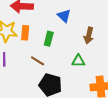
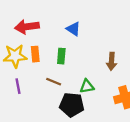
brown arrow: (89, 35) -> (111, 61), moved
green triangle: (78, 61) -> (87, 86), moved

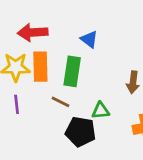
orange rectangle: (35, 54) -> (40, 67), size x1.5
green rectangle: (61, 56) -> (72, 71), size x1.5

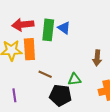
green rectangle: (72, 71) -> (48, 30), moved
purple line: (17, 104) -> (14, 95), moved

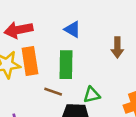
green rectangle: (48, 30) -> (66, 65), moved
brown arrow: (97, 58) -> (117, 47), moved

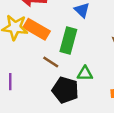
orange rectangle: (30, 61) -> (37, 29), turned -65

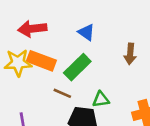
green rectangle: (68, 41) -> (77, 67), turned 40

